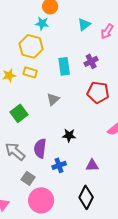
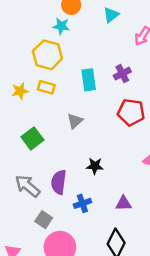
cyan triangle: (84, 24) -> (111, 15), moved

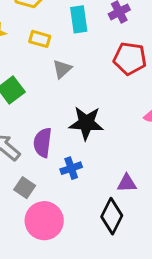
yellow rectangle: (46, 87) -> (40, 39), moved
black star: (95, 166) -> (86, 123), size x1.6
purple triangle: (124, 203) -> (127, 183), moved

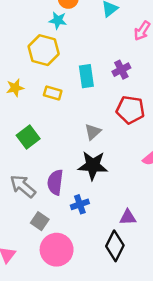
gray triangle: (62, 69) -> (93, 132), moved

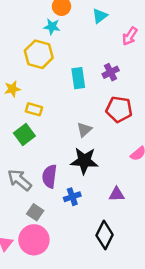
yellow rectangle: (53, 93) -> (34, 109), moved
purple triangle: (128, 217) -> (117, 194), moved
pink circle: (57, 250) -> (34, 240), moved

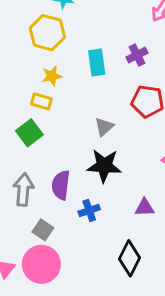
yellow star: (12, 89) -> (52, 76), moved
gray arrow: (20, 180) -> (23, 190), turned 55

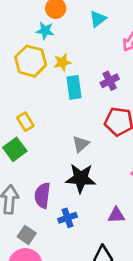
yellow star: (52, 76) -> (62, 62), moved
yellow rectangle: (41, 101) -> (25, 122), turned 42

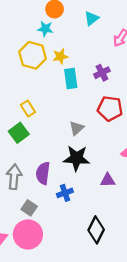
purple triangle: (116, 215) -> (108, 180), moved

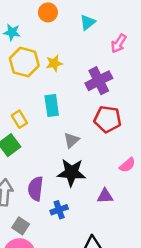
cyan star: (45, 29) -> (12, 32), moved
purple cross: (102, 73) -> (99, 81), size x1.5
cyan rectangle: (71, 78) -> (52, 105), moved

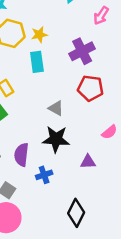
cyan rectangle: (52, 105) -> (37, 62), moved
gray triangle: (72, 140) -> (56, 108), turned -49

